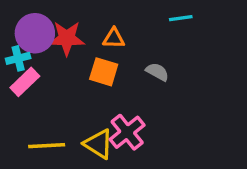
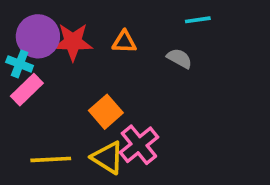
cyan cross: (18, 58) -> (20, 64), turned 35
orange square: (104, 72) -> (106, 112), moved, turned 32
gray semicircle: (157, 72) -> (179, 58), moved

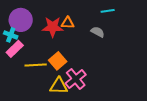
red star: (73, 42) -> (53, 27), moved
yellow triangle: (108, 158) -> (59, 86), turned -30
yellow line: (51, 159) -> (36, 65), moved

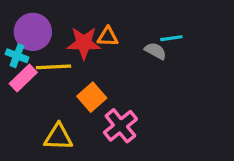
cyan line: (108, 11) -> (171, 38), moved
yellow line: (36, 65) -> (54, 67), moved
yellow triangle: (59, 86) -> (58, 137), moved

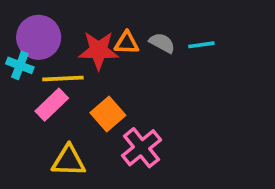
gray semicircle: (155, 51) -> (162, 43), moved
pink rectangle: (23, 78) -> (52, 105), moved

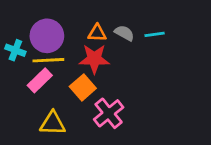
purple circle: (39, 37) -> (47, 36), moved
red star: (99, 50) -> (94, 59), moved

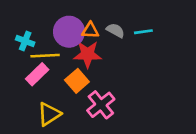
purple circle: (47, 36) -> (69, 32), moved
cyan cross: (15, 50) -> (25, 41), moved
yellow triangle: (53, 123) -> (49, 114), turned -35

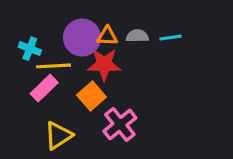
gray semicircle: (115, 30) -> (137, 36), turned -30

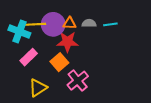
cyan cross: (30, 49) -> (19, 31), size x1.5
yellow line: (54, 66) -> (35, 24), moved

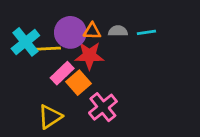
yellow line: (35, 24) -> (46, 49), moved
cyan cross: (19, 31) -> (25, 42), turned 30
pink rectangle: (29, 57) -> (62, 73), moved

